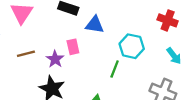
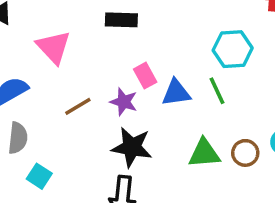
blue triangle: (95, 25) -> (176, 93), moved
green line: (115, 69) -> (217, 91), turned -30

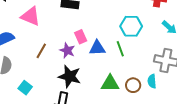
pink triangle: (54, 47) -> (30, 16), turned -30
brown line: (78, 106) -> (41, 51), turned -35
cyan square: (39, 176) -> (25, 88), moved

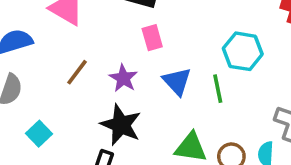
pink rectangle: (81, 37) -> (152, 38), moved
blue triangle: (97, 48) -> (177, 81), turned 42

